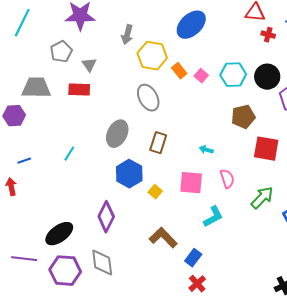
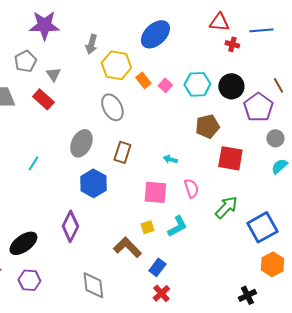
red rectangle: (79, 90) -> (43, 99), turned 40
yellow square: (155, 192) -> (147, 227), moved, turned 32
gray diamond: (102, 263) -> (93, 285), moved
purple hexagon: (65, 271) -> (29, 280), size x0.7

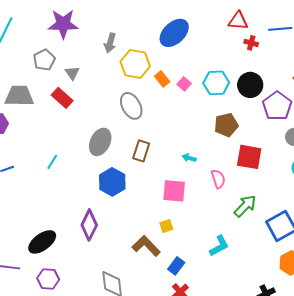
pink semicircle: (191, 188) -> (218, 179), moved
cyan L-shape: (177, 226) -> (219, 246), moved

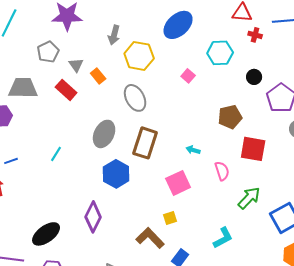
orange rectangle: (162, 79) -> (98, 76), moved
cyan hexagon: (216, 83) -> (220, 53), moved
black circle: (250, 85) -> (254, 77), size x0.6
brown rectangle: (141, 151) -> (145, 143), size x1.4
pink square: (174, 191) -> (178, 183), turned -30

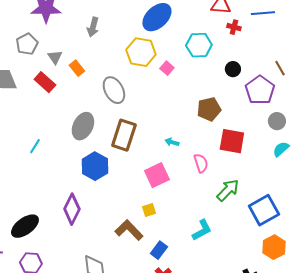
yellow hexagon: (139, 56) -> (141, 52), moved

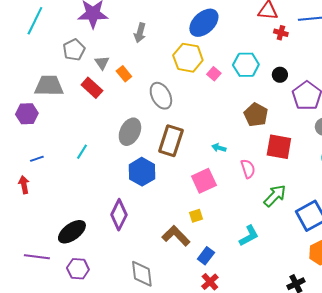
cyan hexagon: (199, 45) -> (246, 65), moved
brown pentagon: (209, 109) -> (256, 115), turned -30

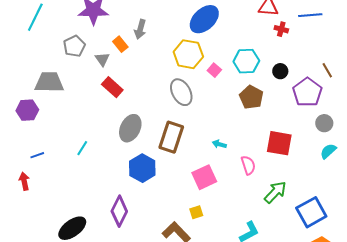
orange rectangle: (124, 74) -> (120, 44), moved
red rectangle: (92, 88) -> (112, 87), moved
gray ellipse: (161, 96) -> (181, 92), moved
brown pentagon: (256, 115) -> (251, 97), moved

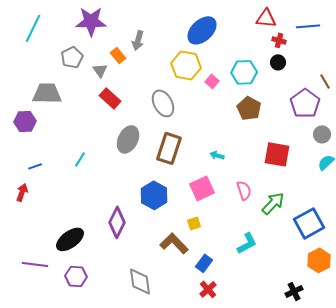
black circle: (280, 71) -> (278, 62), moved
gray ellipse: (181, 92) -> (163, 103), moved
pink semicircle: (248, 165) -> (244, 190), moved
blue hexagon: (142, 168) -> (154, 195), moved
red arrow: (24, 181) -> (22, 192), turned 30

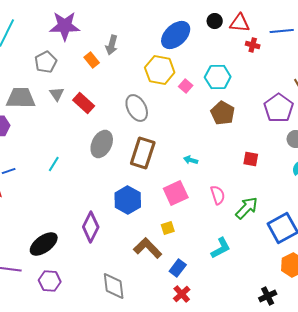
black circle: (278, 62) -> (215, 21), moved
gray triangle: (100, 70) -> (57, 94), moved
red square: (277, 154) -> (251, 159), size x0.6

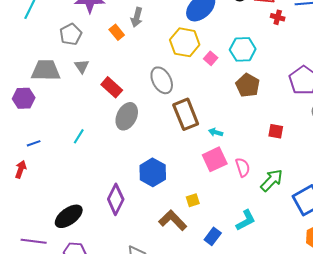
red rectangle: (84, 103) -> (112, 87), moved
brown rectangle: (143, 153) -> (186, 114), moved, turned -40
pink square: (176, 193) -> (215, 159), moved
blue rectangle: (178, 268) -> (213, 236), moved

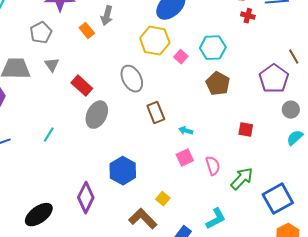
brown rectangle: (186, 114) -> (156, 113), size x0.7
pink square: (215, 159) -> (185, 158), size x0.7
yellow square: (193, 200) -> (163, 199), turned -32

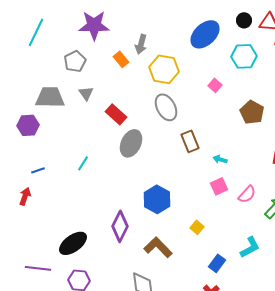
yellow hexagon: (155, 41) -> (164, 69), moved
cyan hexagon: (213, 48) -> (244, 56), moved
pink semicircle: (213, 166) -> (247, 194), turned 60
brown L-shape: (143, 219) -> (158, 247), moved

